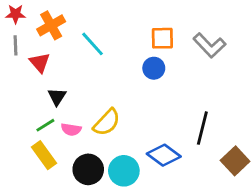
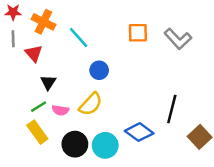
orange cross: (51, 25) -> (43, 22), turned -35
blue circle: (154, 68) -> (99, 70), moved

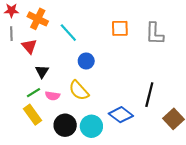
gray L-shape: (178, 39) -> (155, 34), turned 45
yellow semicircle: (91, 104) -> (79, 90), turned 95

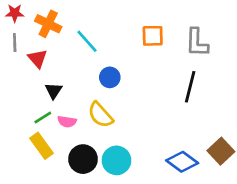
black line: (149, 95) -> (190, 87), moved
blue diamond: (121, 115) -> (182, 162), moved

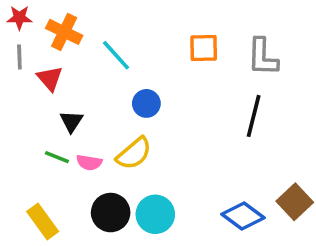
yellow semicircle: (100, 115) -> (134, 154), turned -88
green line: (43, 118) -> (57, 157), turned 54
yellow rectangle: (41, 146) -> (43, 221), moved

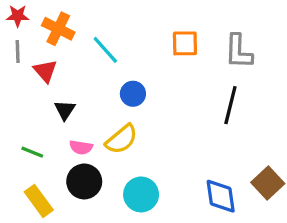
green line: (57, 157) -> (32, 152), moved
black circle: (111, 213) -> (84, 181), moved
blue diamond: (243, 216) -> (221, 196), turned 45

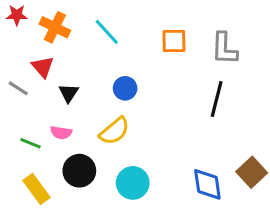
cyan line: (105, 50) -> (107, 32), moved
gray line: (18, 52) -> (18, 88), moved, turned -55
black triangle: (65, 110) -> (69, 93), moved
pink semicircle: (81, 147) -> (61, 133), moved

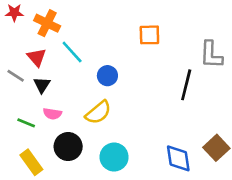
cyan line: (107, 32) -> (72, 52), moved
gray L-shape: (224, 49) -> (211, 55), moved
black triangle: (69, 93) -> (42, 85), moved

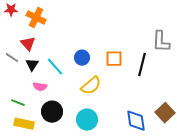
orange square: (149, 35) -> (114, 59), moved
cyan line: (72, 52) -> (55, 67), moved
yellow semicircle: (98, 112) -> (91, 86), moved
green line: (26, 123) -> (18, 103), moved
yellow rectangle: (31, 162) -> (24, 124), turned -42

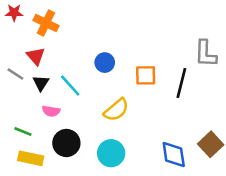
blue circle: (82, 58) -> (105, 63), moved

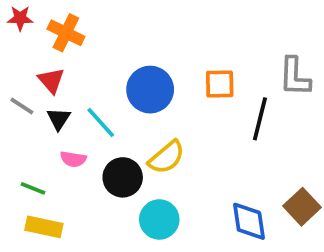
blue circle: (105, 63) -> (150, 90), size x1.6
orange square: (146, 75) -> (220, 84), moved
black circle: (66, 143) -> (123, 177), moved

